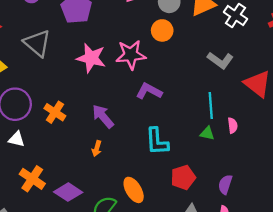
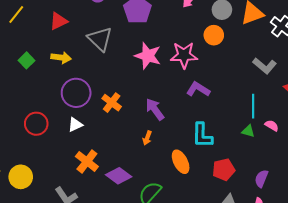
pink semicircle: (233, 125) -> (272, 126), turned -56
white triangle: (17, 139) -> (75, 125), turned -42
orange ellipse: (134, 190) -> (181, 162), moved

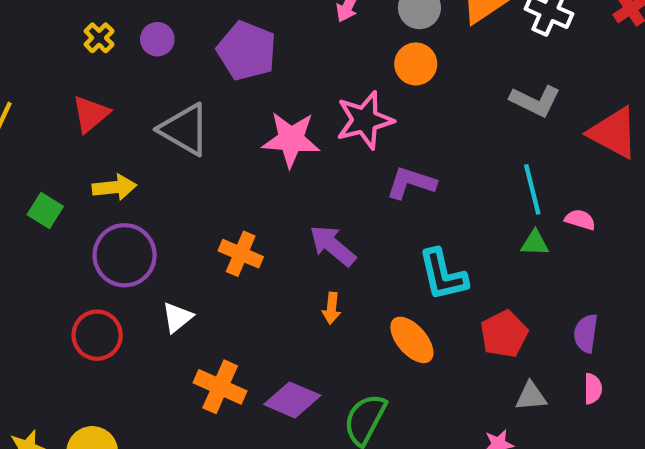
purple circle: (76, 93) -> (125, 255), moved

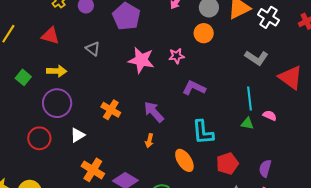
red triangle: (91, 114) -> (50, 36), turned 48
pink star: (365, 120) -> (177, 56), size x0.6
gray triangle: (185, 129) -> (93, 49), size x0.6

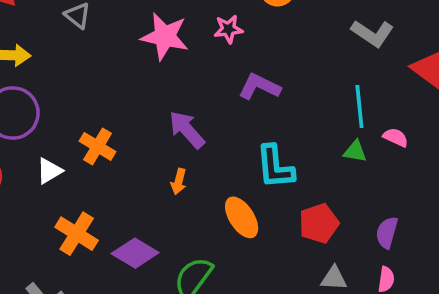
orange cross: (111, 110) -> (98, 146), moved

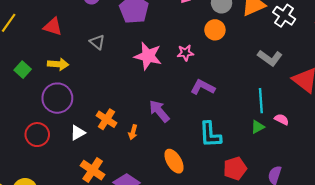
green triangle: (355, 151) -> (258, 127), turned -40
orange arrow: (179, 182) -> (133, 132), moved
orange ellipse: (242, 217) -> (174, 161), moved

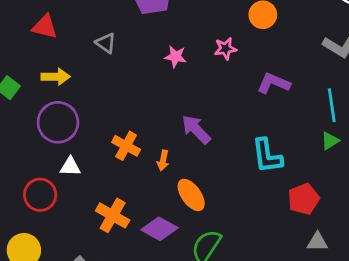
pink star: (148, 56) -> (175, 57), size x0.6
purple L-shape: (203, 87) -> (273, 83), moved
white triangle: (78, 133) -> (70, 167), moved, turned 35
red circle: (37, 135) -> (40, 195), moved
orange ellipse: (174, 161) -> (191, 195), moved

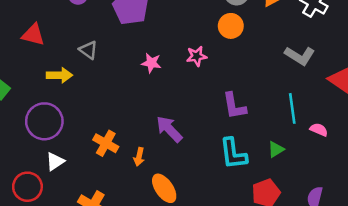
yellow arrow: (56, 77) -> (59, 75), moved
purple L-shape: (273, 83) -> (234, 106), moved, turned -124
green triangle: (330, 141) -> (276, 149), moved
white triangle: (70, 167) -> (55, 162), turned -36

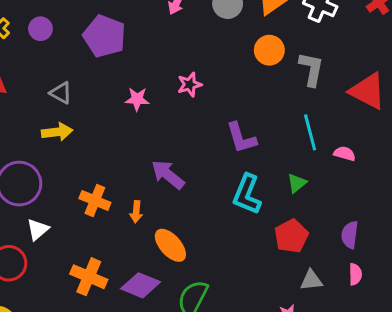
orange circle: (231, 26) -> (269, 50), moved
gray L-shape: (300, 56) -> (311, 69), turned -104
yellow arrow: (59, 75) -> (57, 132), moved
cyan L-shape: (233, 154) -> (247, 194), turned 36

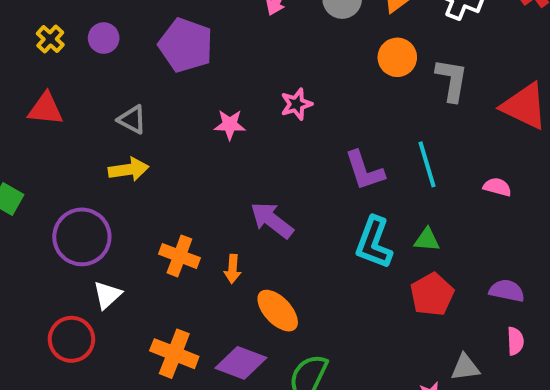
cyan line: (310, 132) -> (427, 164), moved
green triangle: (297, 183) -> (427, 240), moved, turned 45
purple semicircle: (350, 235) -> (507, 291), turned 96
gray triangle: (311, 280) -> (465, 367), moved

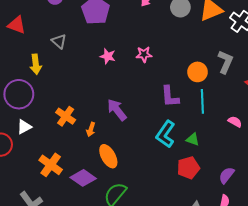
orange circle: (397, 57) -> (198, 72), moved
yellow arrow: (129, 169) -> (36, 64), moved, turned 78
purple semicircle: (507, 291) -> (227, 175), turned -78

